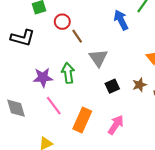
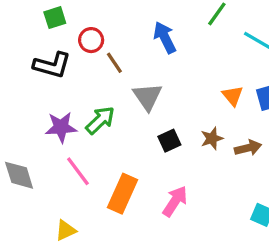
blue arrow: (121, 20) -> (165, 38), moved
black L-shape: (23, 38) -> (52, 65), moved
green arrow: (68, 73) -> (100, 120), turned 54

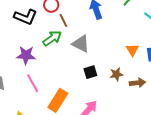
gray triangle: (147, 97) -> (81, 44), turned -36
green arrow: (100, 120) -> (52, 38), moved

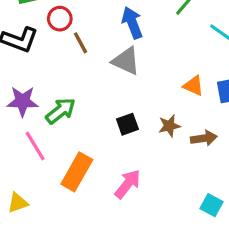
green arrow: (52, 38) -> (61, 111), moved
gray triangle: (81, 44) -> (126, 61), moved
orange triangle: (132, 50) -> (193, 86), turned -32

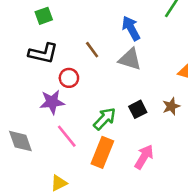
red circle: (60, 19) -> (69, 78), moved
green arrow: (61, 111) -> (105, 119), moved

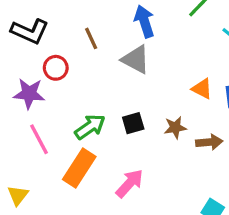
yellow triangle: (59, 183) -> (18, 195), turned -36

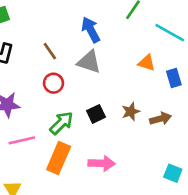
red circle: (56, 68) -> (54, 83), moved
orange triangle: (202, 89) -> (147, 63), moved
pink line: (39, 139) -> (22, 140), turned -65
pink arrow: (130, 183) -> (102, 163), turned 60

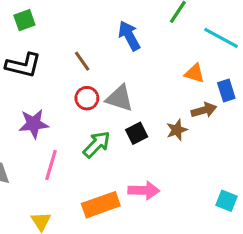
gray triangle: (89, 62) -> (120, 98), moved
brown arrow: (160, 119) -> (204, 110), moved
pink line: (22, 140) -> (51, 165), turned -60
orange rectangle: (59, 158) -> (101, 205), moved, turned 48

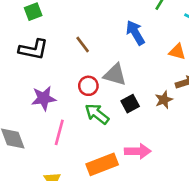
blue arrow: (129, 36) -> (135, 33), moved
red circle: (87, 98) -> (88, 86), moved
green arrow: (97, 144) -> (97, 114), turned -95

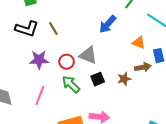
blue arrow: (135, 33) -> (108, 24), turned -114
brown line: (83, 44) -> (53, 29), moved
purple star: (44, 98) -> (39, 60), moved

